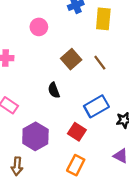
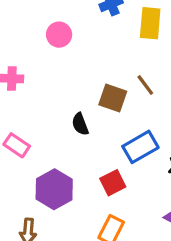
brown square: (71, 59) -> (113, 98), moved, turned -30
red square: (77, 132) -> (113, 183), turned 30

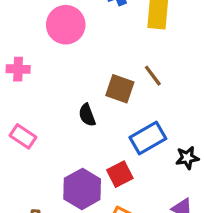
pink circle: (59, 35) -> (66, 25), size x1.5
purple hexagon: (54, 189) -> (82, 189), moved

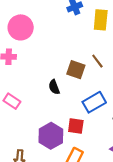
pink circle: (66, 25) -> (21, 27), moved
red square: (120, 174) -> (76, 126), turned 35

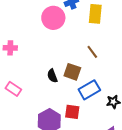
pink circle: (21, 27) -> (53, 18), moved
brown square: (76, 70) -> (72, 72), moved

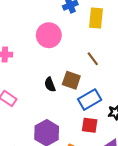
pink circle: (53, 18) -> (49, 35), moved
red square: (72, 112) -> (90, 125), moved

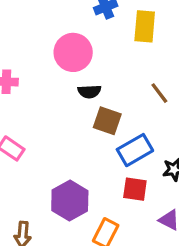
brown line: (93, 59) -> (159, 93), moved
black semicircle: (50, 85) -> (89, 91), moved, turned -72

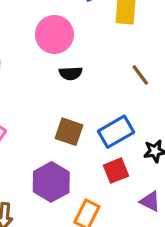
brown square: (107, 121) -> (69, 132), moved
red square: (135, 189) -> (116, 171), turned -30

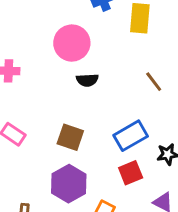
brown square: (69, 132) -> (70, 137), moved

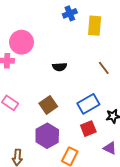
pink circle: (72, 43) -> (21, 42), moved
brown square: (70, 137) -> (48, 105), turned 36

